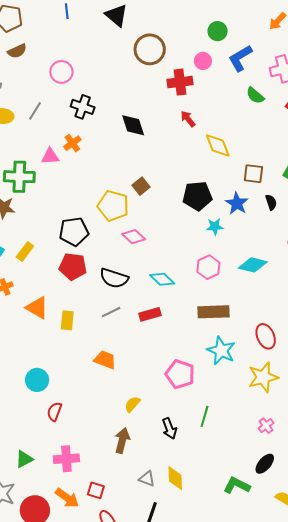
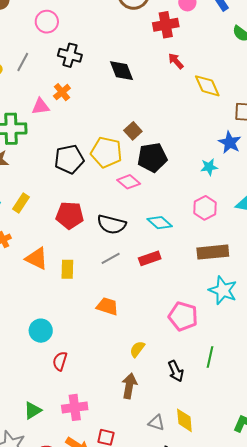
black pentagon: (197, 196) -> (152, 157), moved
black pentagon: (74, 232) -> (69, 159), moved

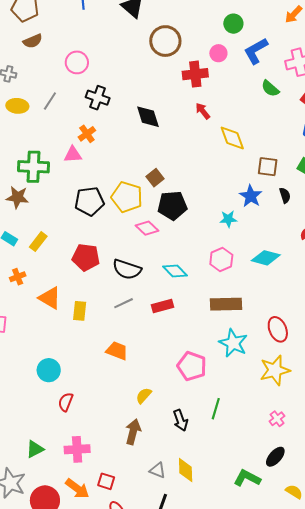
pink triangle: (41, 106) -> (73, 155), moved

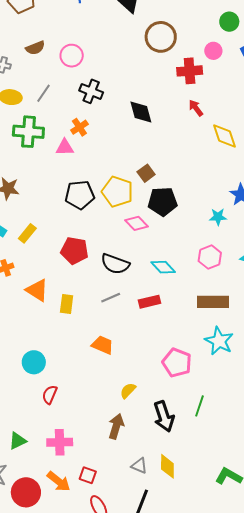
brown semicircle: (33, 41) -> (35, 48), moved
green cross: (33, 167) -> (28, 132), moved
black arrow: (180, 420) -> (164, 416), size x1.4

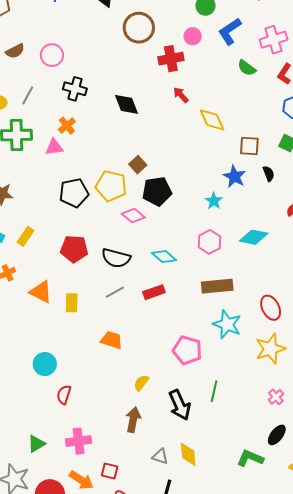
cyan star: (218, 217) -> (214, 201), turned -30

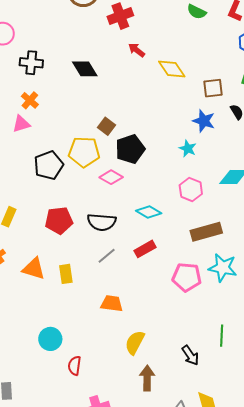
pink pentagon: (187, 350) -> (187, 277), moved
yellow semicircle: (141, 383) -> (135, 342), moved, size x1.4
black arrow: (180, 405) -> (190, 355), size x0.7

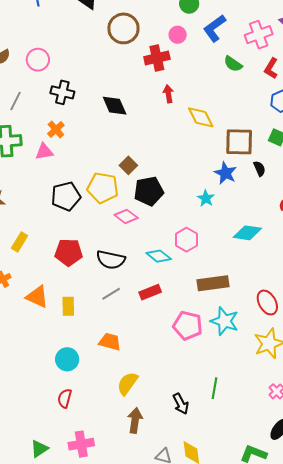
red arrow: (137, 50) -> (168, 94), turned 36
brown square: (213, 88) -> (239, 142), size x1.4
pink hexagon: (191, 190) -> (186, 240), moved
cyan circle: (50, 339) -> (67, 359), moved

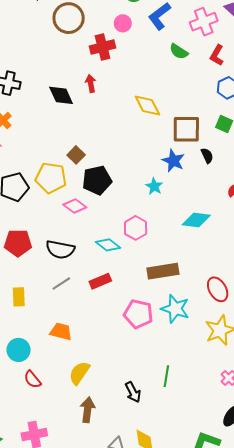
red arrow: (168, 94) -> (91, 83), moved
red semicircle: (65, 398) -> (32, 379), moved, turned -54

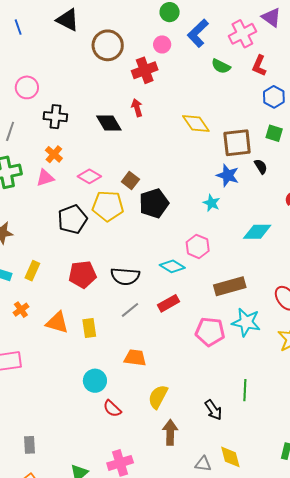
pink diamond: (75, 206) -> (89, 176), moved

